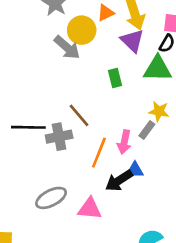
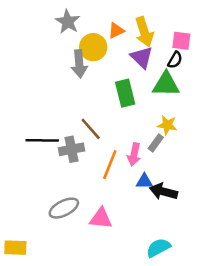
gray arrow: (67, 47) -> (79, 64), turned 44
green rectangle: (115, 78) -> (125, 93), size x1.5
black arrow: (119, 181) -> (163, 191), moved, turned 48

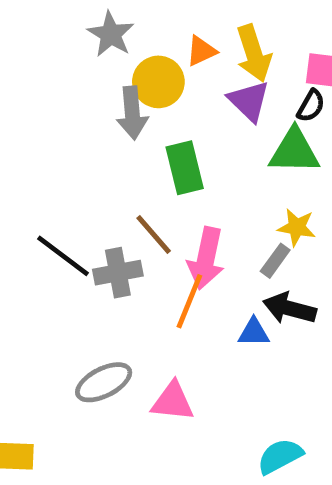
green rectangle: (125, 93) -> (185, 168), moved
black line: (42, 140) -> (63, 256), turned 36
pink arrow: (134, 154) -> (206, 258), moved, size x1.4
black arrow: (163, 191) -> (289, 308), moved

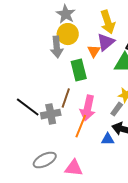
gray star: (111, 34) -> (66, 14), moved
orange triangle: (201, 51) -> (94, 51), moved, turned -32
purple triangle: (249, 101) -> (106, 42), turned 36
brown line: (154, 234) -> (66, 98), turned 60

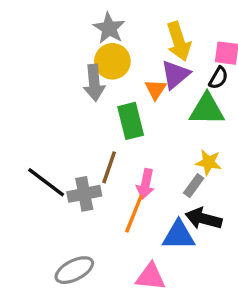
pink arrow: (88, 108) -> (146, 184), size x0.7
blue triangle: (108, 139) -> (179, 235), size x1.5
pink triangle: (74, 168) -> (151, 277), moved

